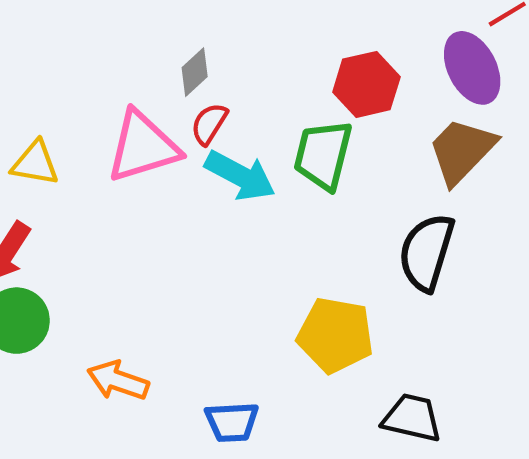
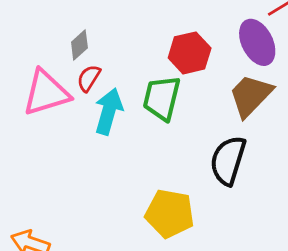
cyan arrow: (240, 176) -> (109, 111), turned -102

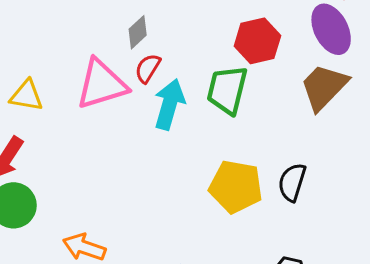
black semicircle: (228, 160) -> (292, 182), moved, size x0.7
yellow pentagon: (170, 214) -> (236, 187), moved

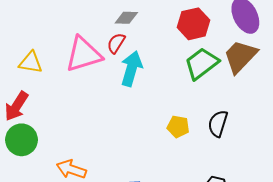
gray diamond: (138, 32) -> (126, 18), moved, turned 45
green trapezoid: (227, 90) -> (202, 64), moved, turned 39
yellow pentagon: (236, 187) -> (178, 127), size x0.6

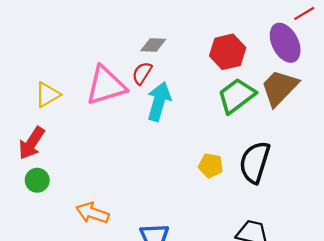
yellow triangle: (31, 62) -> (47, 95), turned -40
black semicircle: (218, 124) -> (255, 162), size x1.4
green circle: (22, 140) -> (37, 180), size x0.7

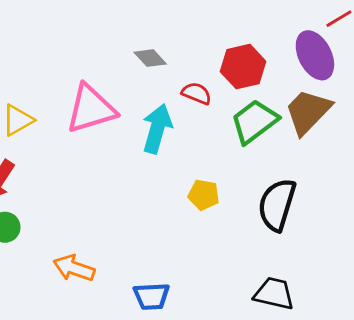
gray diamond: (153, 45) -> (150, 58), turned 45
red semicircle: (142, 73) -> (197, 93), moved, turned 80
yellow pentagon: (211, 166) -> (204, 195), moved

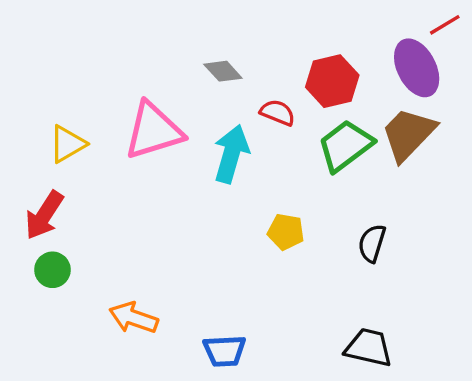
black semicircle: (277, 205) -> (372, 243), size x0.6

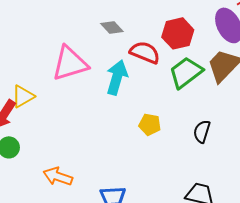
red semicircle: (278, 113) -> (145, 52), size x1.4
yellow triangle: (67, 144) -> (23, 96), moved

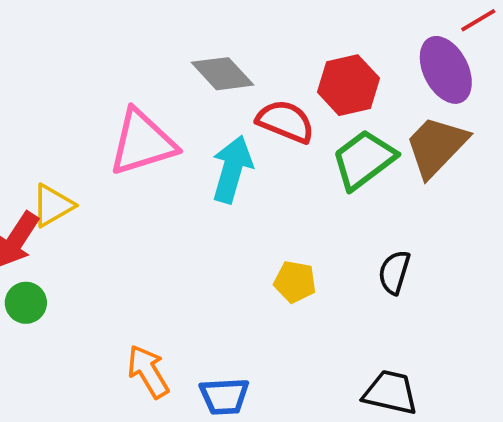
gray diamond: (112, 27) -> (222, 74), size x1.4
yellow pentagon: (150, 124) -> (295, 282), moved
orange arrow: (58, 176) -> (148, 371), moved, turned 40

